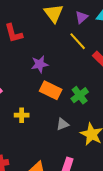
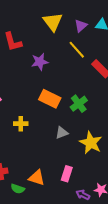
purple star: (40, 64) -> (40, 62), moved

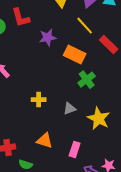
orange rectangle: (50, 99) -> (75, 55), moved
yellow cross: (21, 124) -> (39, 100), moved
orange triangle: (37, 178) -> (45, 141), moved

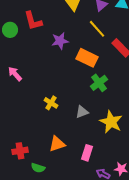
yellow cross: (39, 100) -> (51, 103), turned 32
orange triangle: (45, 141) -> (57, 144), turned -36

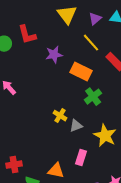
yellow cross: (51, 103) -> (60, 116), moved
orange triangle: (57, 144) -> (56, 171), moved, turned 30
pink rectangle: (87, 153) -> (81, 158), moved

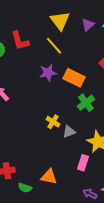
yellow line: (91, 43) -> (54, 46), moved
purple star: (54, 55) -> (48, 73), moved
pink rectangle: (81, 158) -> (83, 163), moved

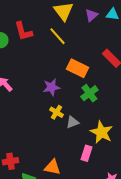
purple star: (48, 73) -> (51, 87), moved

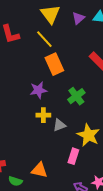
orange rectangle: (77, 68) -> (54, 64), moved, turned 40
yellow cross: (56, 112) -> (43, 115), turned -32

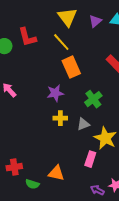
gray triangle: (59, 125) -> (83, 124), moved

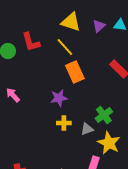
yellow triangle: (67, 17) -> (71, 22), turned -35
green cross: (93, 99) -> (104, 115), moved

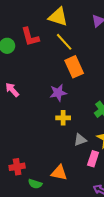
yellow triangle: (71, 22) -> (58, 17), moved
gray triangle: (87, 129) -> (80, 140), moved

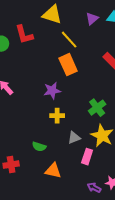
yellow line: (64, 42) -> (69, 40), moved
green semicircle: (35, 184) -> (39, 147), moved

